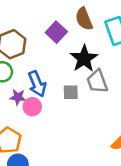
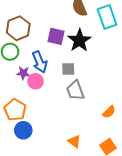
purple square: (56, 32) -> (56, 36), moved, turned -30
gray trapezoid: (97, 81) -> (75, 90), moved

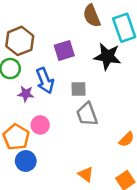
purple square: (56, 36) -> (64, 51), turned -30
black star: (79, 40) -> (107, 57), moved, turned -30
pink circle: (36, 81) -> (40, 125), moved

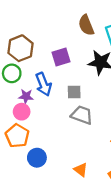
gray trapezoid: (87, 114) -> (82, 115), turned 130
pink circle: (40, 125) -> (22, 112), moved
blue circle: (26, 161) -> (37, 158), moved

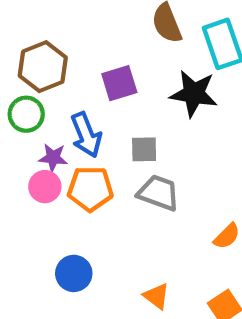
orange pentagon: (17, 136) -> (90, 189), moved, turned -30

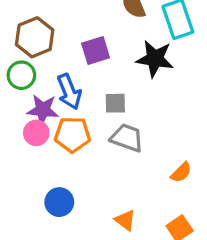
purple star: (53, 158) -> (43, 110), size x1.4

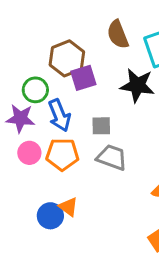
brown hexagon: (35, 37) -> (67, 58), moved
green circle: (21, 75) -> (35, 90), moved
purple star: (43, 110) -> (20, 118), moved
orange triangle: (125, 220) -> (68, 207), moved

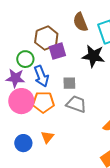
pink circle: (29, 153) -> (21, 101), size x1.6
orange triangle: (68, 207) -> (47, 137), turned 32
blue circle: (50, 216) -> (23, 143), moved

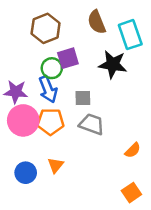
brown hexagon: (46, 38) -> (46, 28), moved
green circle: (25, 59) -> (52, 68), moved

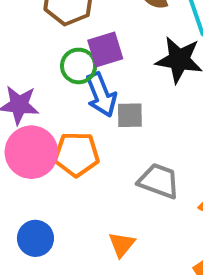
blue arrow: (48, 89) -> (101, 95), moved
gray trapezoid: (92, 124) -> (159, 181), moved
orange triangle: (56, 165) -> (122, 245), moved

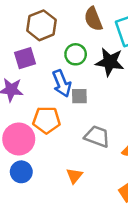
purple square: (105, 50) -> (25, 58), moved
green circle: (79, 66) -> (76, 54), moved
pink circle: (31, 152) -> (19, 139), moved

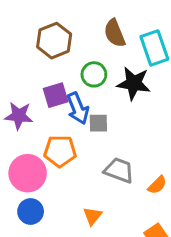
purple square: (25, 58) -> (56, 95), moved

